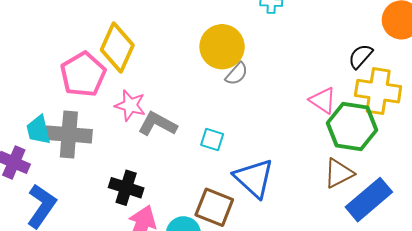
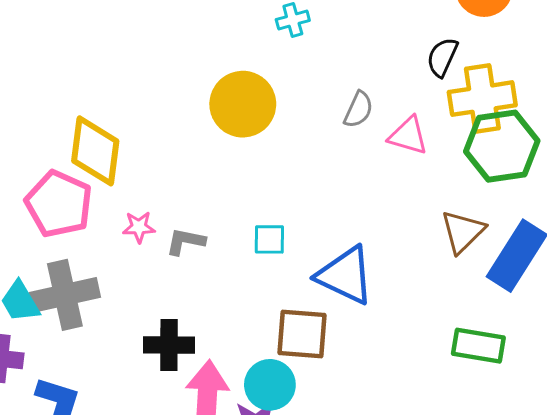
gray semicircle: (237, 74) -> (358, 110), moved
pink star: (130, 105) -> (139, 227), size x0.7
gray L-shape: (157, 124) -> (185, 241), size x0.7
green hexagon: (352, 127) -> (502, 146), moved

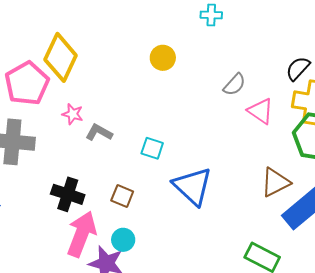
yellow circle: (243, 104) -> (163, 58), size x0.6
brown square: (302, 334) -> (122, 196), moved, size x0.6
cyan circle: (270, 385) -> (123, 240), size x0.7

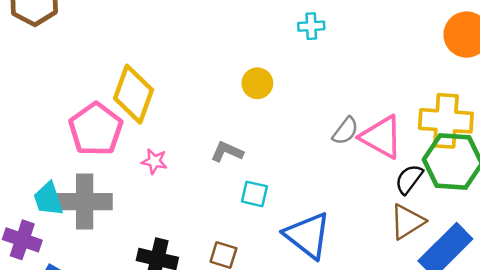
black semicircle: (298, 68) -> (409, 179), moved
gray semicircle: (234, 85) -> (345, 131), moved
pink triangle: (261, 111) -> (381, 137), size x1.4
gray L-shape: (99, 133) -> (227, 152), moved

